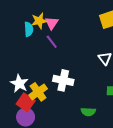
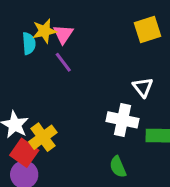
white cross: (63, 80) -> (123, 120), moved
green semicircle: (88, 112) -> (118, 167), turned 64

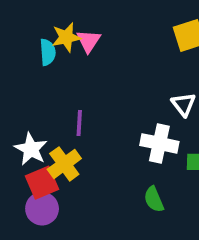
purple line: (63, 62) -> (79, 123), moved, turned 40
red square: (24, 153) -> (42, 183), turned 32

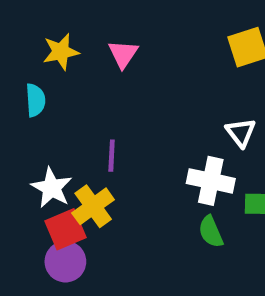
yellow star: (66, 37) -> (61, 52), moved
cyan semicircle: (48, 52) -> (35, 100), moved
green semicircle: (154, 199) -> (211, 232), moved

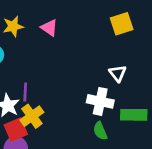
pink triangle: (123, 54) -> (49, 28), turned -30
purple line: (112, 156) -> (25, 92), moved

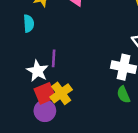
yellow cross: (32, 116) -> (61, 93), moved

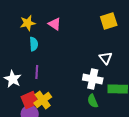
cyan semicircle: (29, 23) -> (34, 44), moved
white star: (37, 71) -> (13, 79), moved

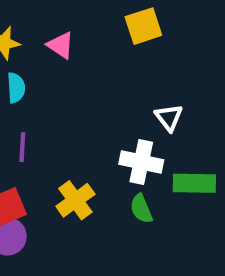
yellow square: (109, 21) -> (143, 26), moved
yellow cross: (43, 100) -> (75, 200), moved

